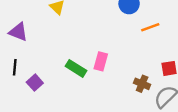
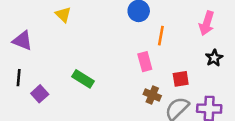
orange line: (150, 27) -> (161, 36), turned -60
pink rectangle: (101, 61) -> (145, 62), moved, turned -30

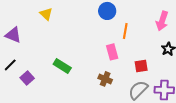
black line: (19, 78) -> (10, 65), turned 40
brown cross: (152, 95) -> (105, 79), moved

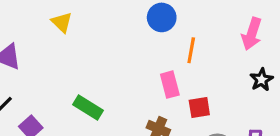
red square: (141, 66) -> (199, 107), moved

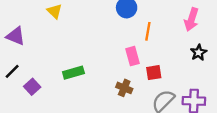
green rectangle: (88, 107) -> (73, 73), turned -48

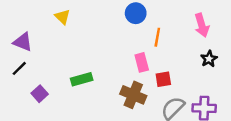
pink arrow: (192, 19) -> (202, 25), turned -35
black line: (12, 71) -> (19, 68), moved
brown cross: (124, 88) -> (133, 95), size x1.5

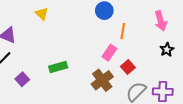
pink rectangle: (142, 62) -> (109, 53), turned 49
red square: (163, 79) -> (128, 67), turned -32
brown cross: (133, 95) -> (102, 80), turned 30

